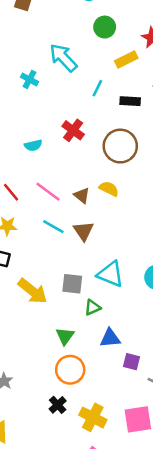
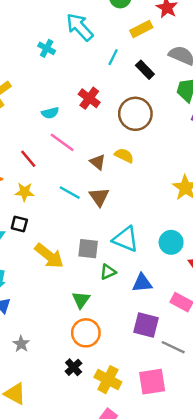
black rectangle: (130, 101) -> (145, 70), turned 42
pink line: (48, 192) -> (62, 142), moved
blue triangle: (110, 338) -> (142, 283), moved
purple square: (132, 362) -> (146, 325), size x1.5

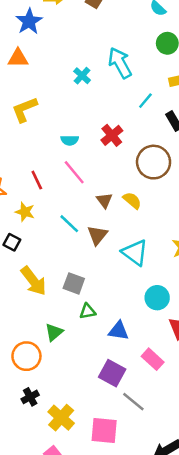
cyan triangle: (126, 239) -> (135, 253), moved
orange circle: (86, 333) -> (26, 356), moved

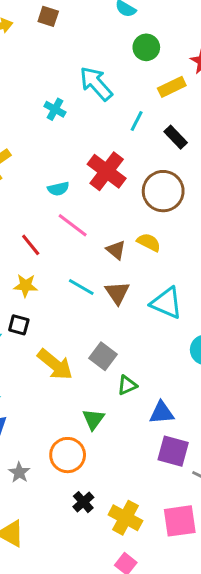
red cross: (112, 135) -> (107, 171), size x1.4
gray square: (74, 283) -> (103, 356), turned 30
blue triangle: (119, 331) -> (162, 413), moved

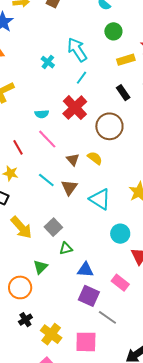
cyan line: (137, 121) -> (81, 78), moved

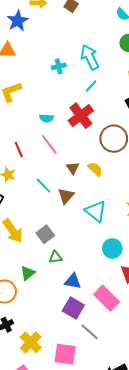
cyan cross: (48, 62) -> (59, 66), turned 32
pink rectangle: (120, 283) -> (107, 298), size x1.4

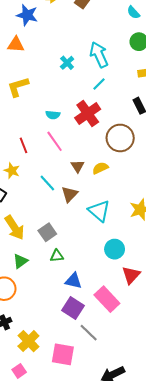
blue star: (18, 21) -> (27, 15), turned -30
cyan cross: (59, 66) -> (67, 63), turned -32
yellow semicircle: (95, 169) -> (100, 168), turned -70
green triangle: (28, 273) -> (20, 261), moved

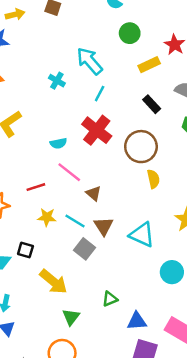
red line: (24, 145) -> (36, 187), turned -70
brown triangle: (78, 166) -> (93, 193), moved
yellow semicircle: (100, 168) -> (153, 179), moved, turned 119
yellow star: (12, 171) -> (47, 217), moved
gray square: (47, 232) -> (84, 249), moved

